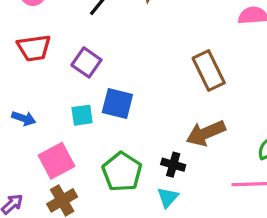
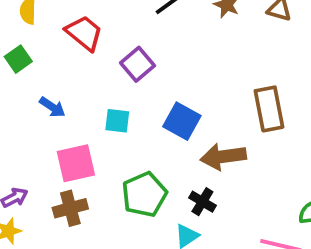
red trapezoid: (34, 48) -> (84, 33), turned -148
blue square: (117, 104) -> (182, 121), moved
brown arrow: (206, 133) -> (223, 157), moved

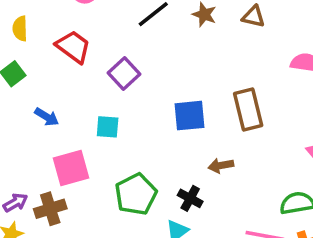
blue square: (182, 121) -> (189, 116), moved, turned -32
brown arrow: (223, 157) -> (221, 166), moved, size x0.6
brown cross: (70, 208) -> (50, 209), moved

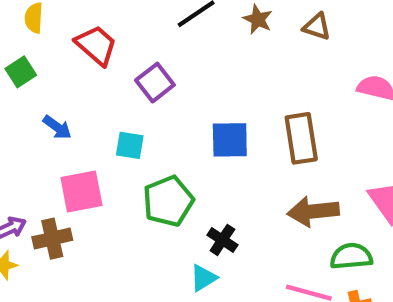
brown arrow: (221, 166) -> (313, 211), moved, size x1.6
green pentagon: (136, 194) -> (168, 201), moved

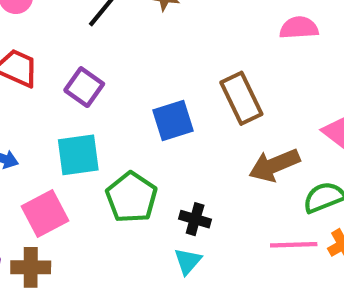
cyan square: (130, 145) -> (78, 155), size x1.5
brown cross: (52, 239) -> (31, 267), turned 30

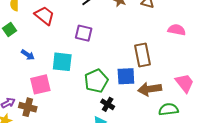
purple square: (84, 87) -> (84, 33), moved, turned -36
blue square: (173, 120) -> (126, 76), moved
green pentagon: (132, 197) -> (96, 81), moved

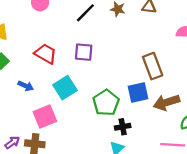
red trapezoid: (44, 15) -> (46, 54), moved
cyan square: (62, 62) -> (65, 88), turned -30
black cross: (108, 104) -> (123, 127), turned -32

